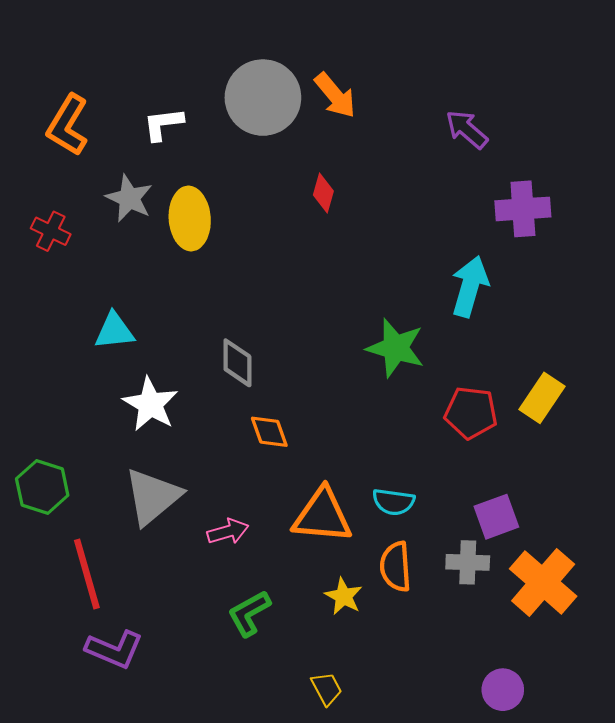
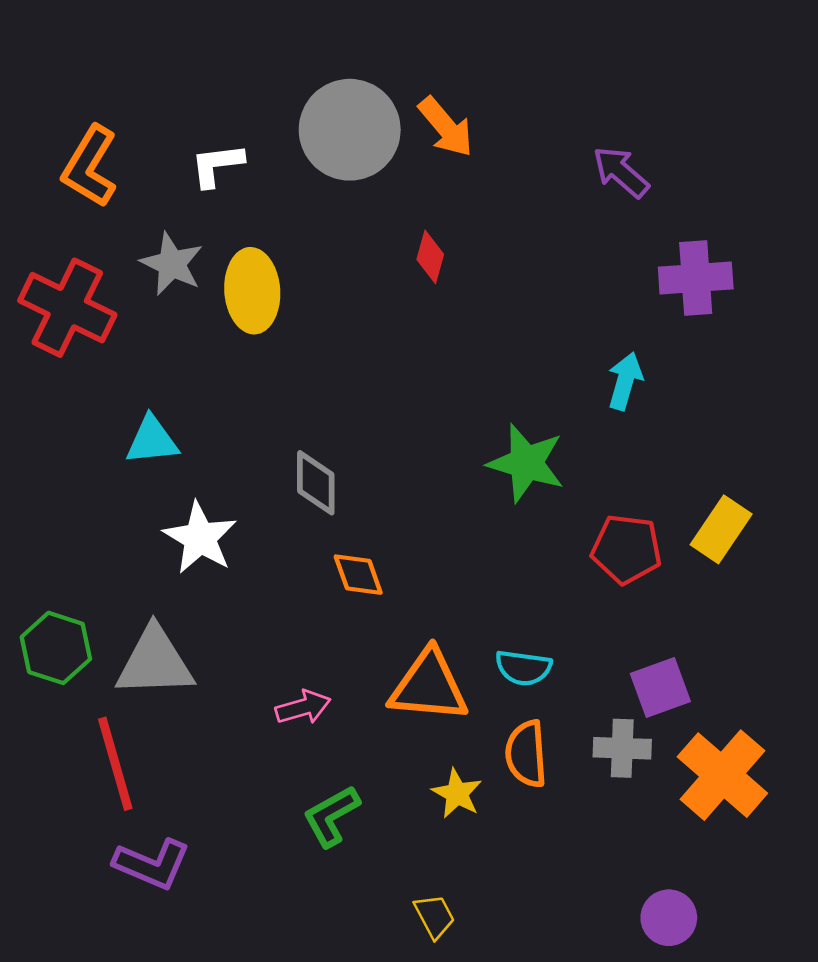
red cross: (51, 231) -> (67, 308), size x1.8
cyan arrow: (470, 286) -> (625, 381), size x0.7
gray triangle: (153, 497) -> (155, 662), moved, turned 38

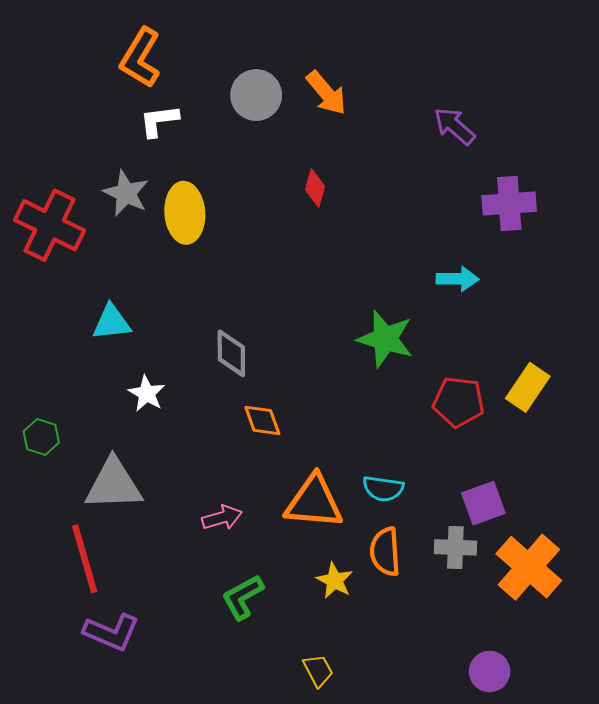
gray circle: (350, 130) -> (256, 95), size x0.7
orange L-shape: (90, 166) -> (140, 58), moved
cyan arrow: (625, 381) -> (458, 279), turned 75
white star: (200, 538) -> (147, 394), size x0.7
green hexagon: (56, 648) -> (41, 437), moved, size x0.7

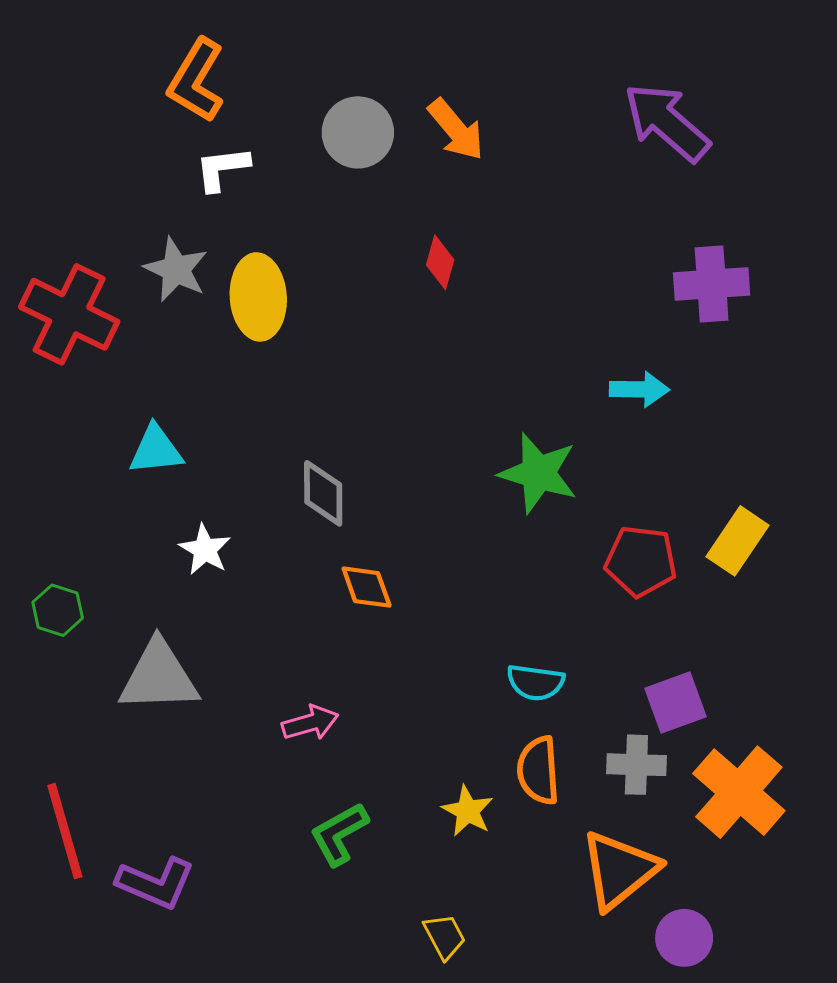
purple arrow: (454, 126) -> (667, 122), moved, size x1.5
orange triangle: (314, 502) -> (619, 870), moved, turned -44
red line: (85, 559) -> (65, 831), moved

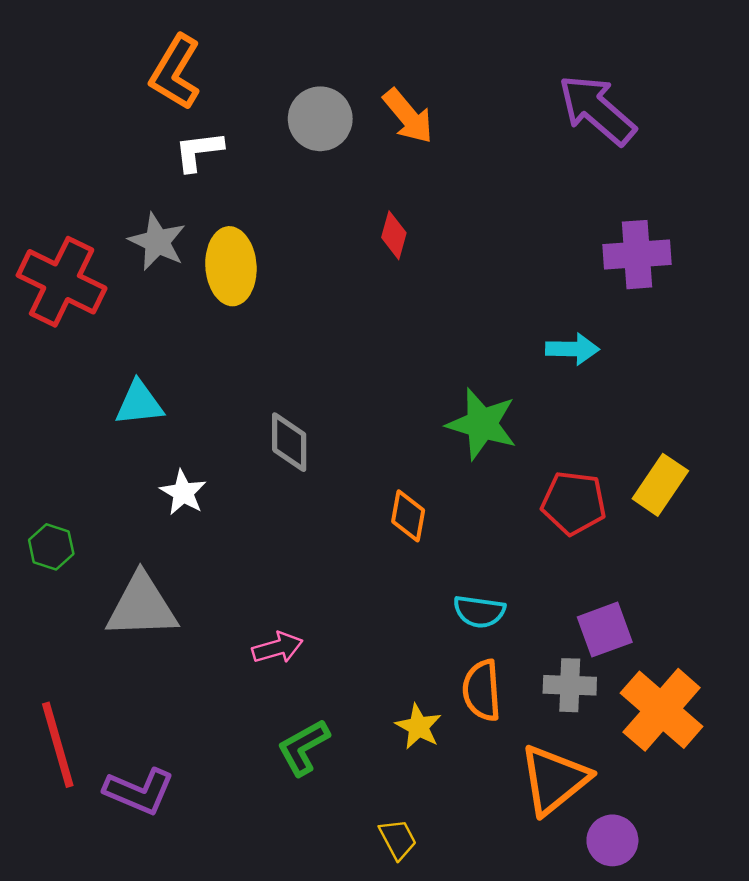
orange diamond: (367, 587) -> (408, 516), moved, turned 30

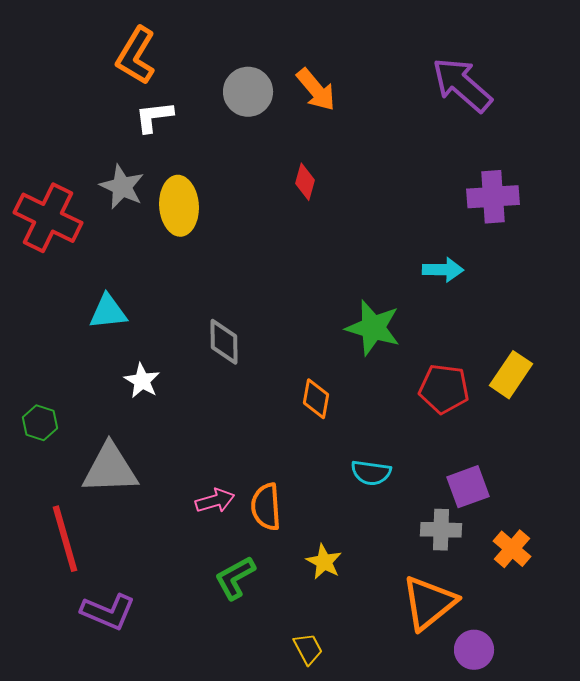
orange semicircle: (482, 690) -> (266, 507), moved
orange cross: (662, 710) -> (512, 549), size x0.6
red line: (58, 745) -> (65, 539), moved

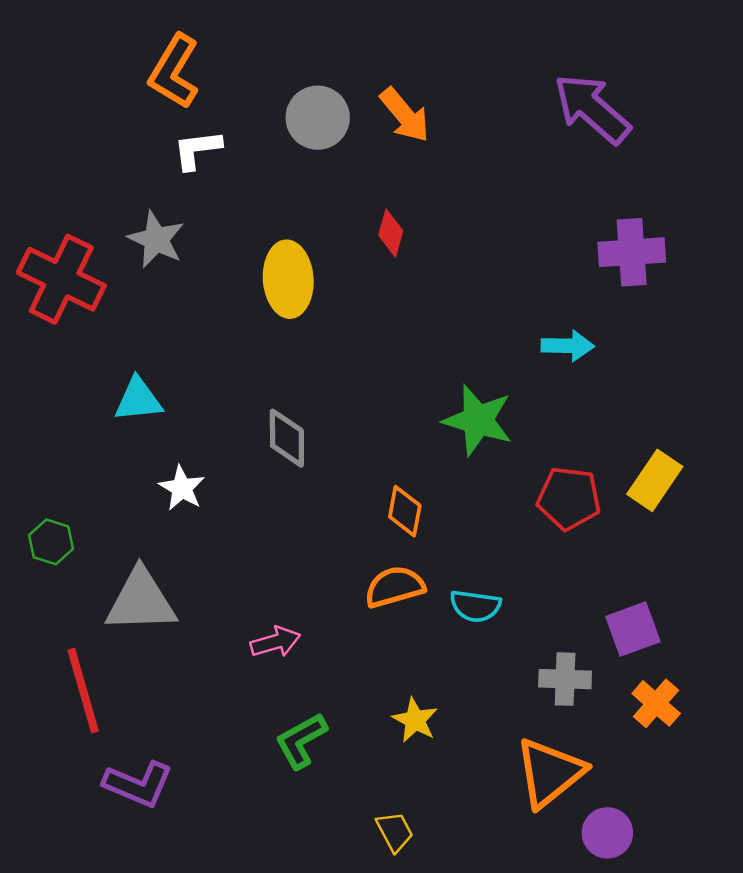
yellow ellipse: (179, 206) -> (288, 279), moved
purple square: (468, 487) -> (633, 629), moved
orange semicircle: (266, 507) -> (395, 587), moved, turned 78

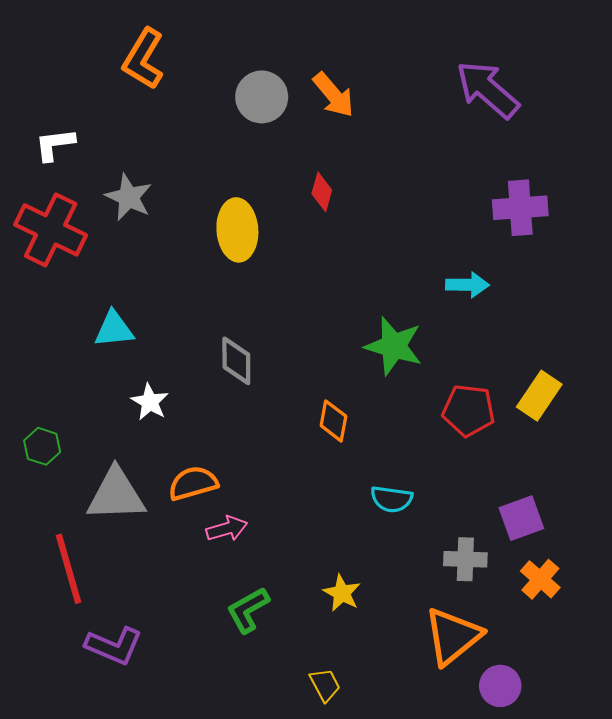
white L-shape: (197, 150) -> (55, 144), moved
orange semicircle: (395, 587) -> (193, 483), moved

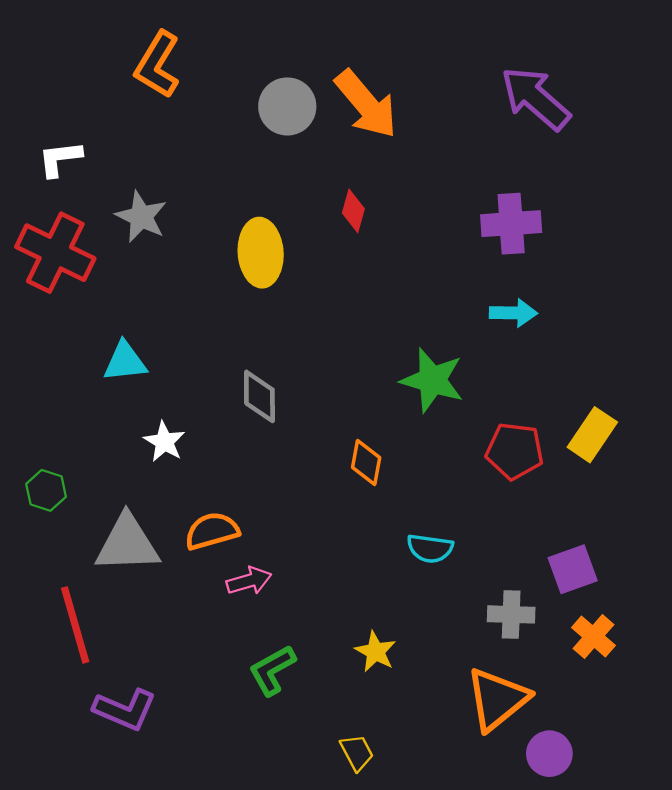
orange arrow: (333, 95) -> (366, 104), size x1.4
purple cross: (520, 208) -> (511, 224), moved

